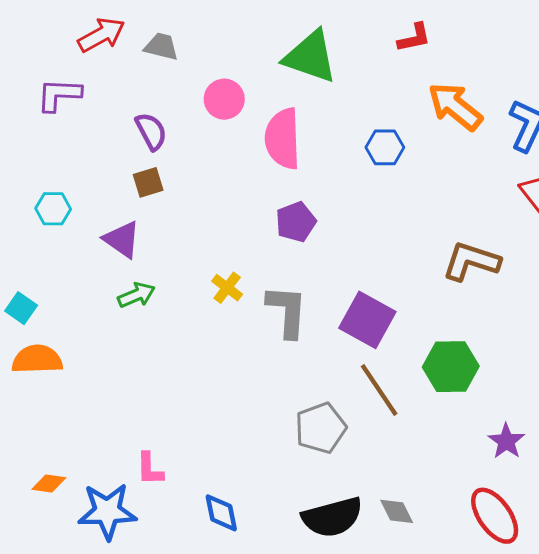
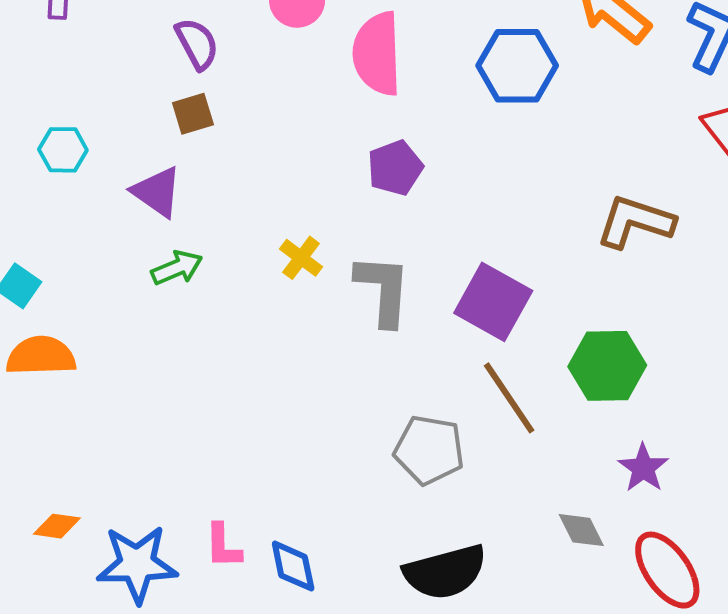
blue hexagon: (385, 147) -> (517, 66), size x1.5
gray pentagon: (321, 428) -> (429, 450), turned 30
purple star: (506, 441) -> (643, 468), moved
pink L-shape: (150, 469) -> (223, 546), moved
gray diamond: (397, 511) -> (581, 530), moved

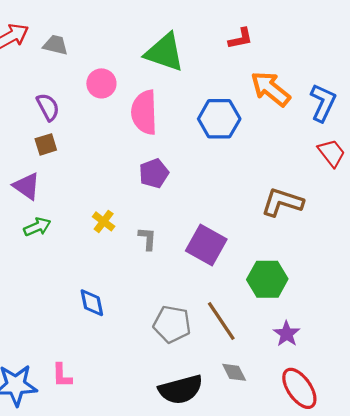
gray L-shape: (383, 290) -> (147, 239), size x0.6
brown line: (509, 398) -> (221, 321), moved
gray diamond: (581, 530) -> (234, 372), moved
blue diamond: (293, 566) -> (92, 303), moved

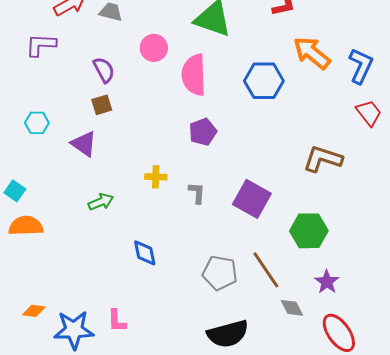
yellow cross: (104, 221) -> (156, 177), turned -35
green arrow: (37, 227) -> (101, 202), moved
gray diamond: (234, 372) -> (292, 308), moved

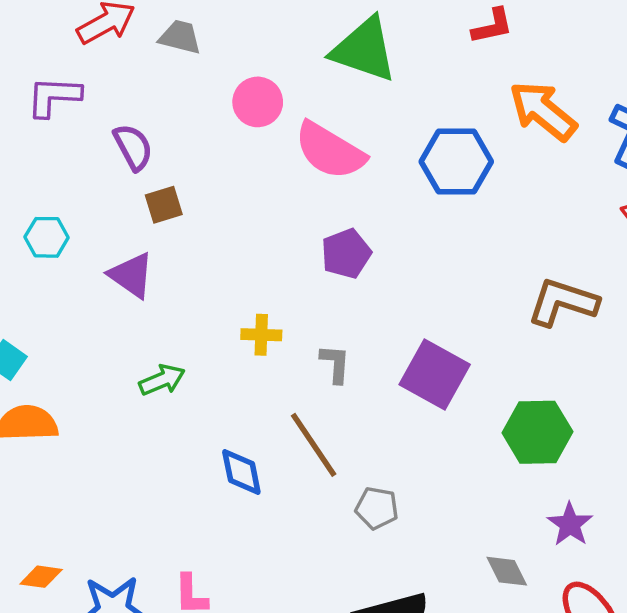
purple semicircle: (104, 70) -> (133, 147), moved
pink semicircle: (194, 75) -> (330, 151), turned -57
brown line: (266, 270) -> (314, 445), moved
gray pentagon: (220, 273) -> (377, 508), size x0.7

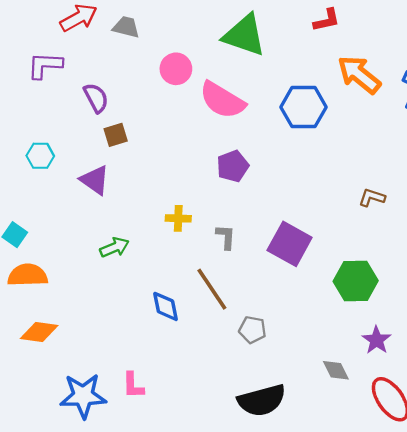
brown L-shape: (563, 302) -> (372, 198), size x0.6
orange diamond: (41, 577) -> (39, 332), moved, size x1.4

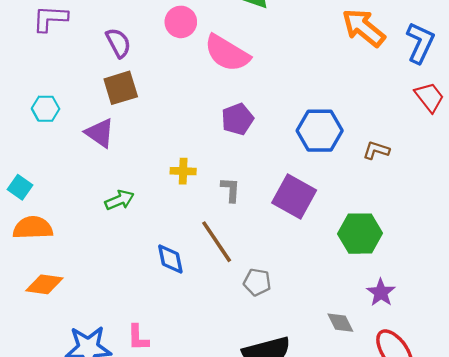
purple semicircle: (96, 98) -> (118, 43), moved
blue hexagon: (303, 107) -> (320, 131), moved
brown square: (116, 135) -> (121, 88), size x1.4

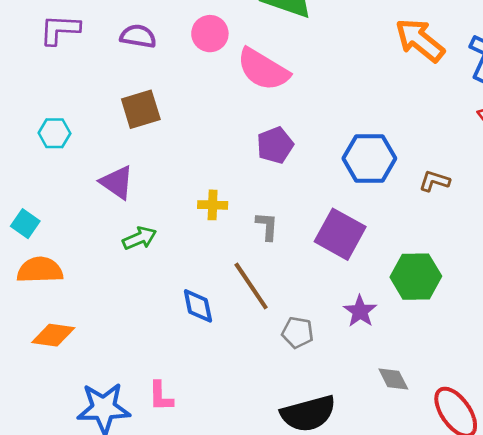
purple semicircle: (118, 43) -> (138, 36), moved, turned -52
purple triangle: (100, 133) -> (117, 182), moved
purple star: (381, 293) -> (360, 311), moved

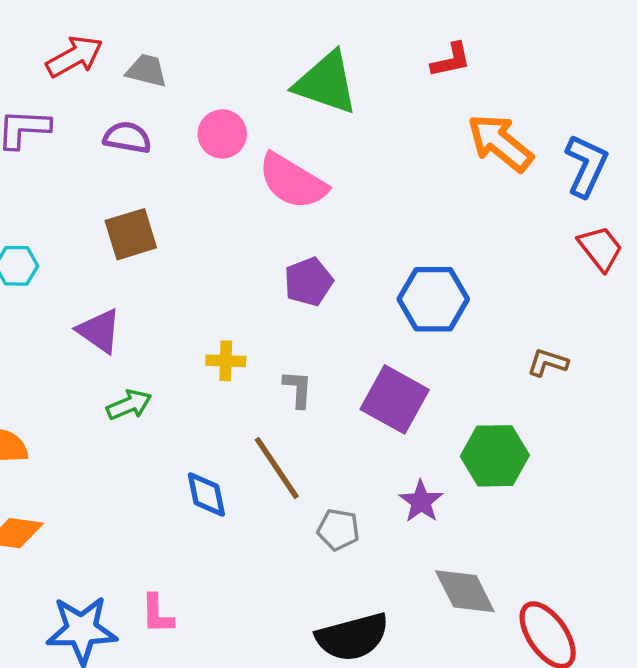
brown L-shape: (434, 181) -> (548, 363), moved
gray diamond: (393, 379) -> (465, 591), size x1.5

